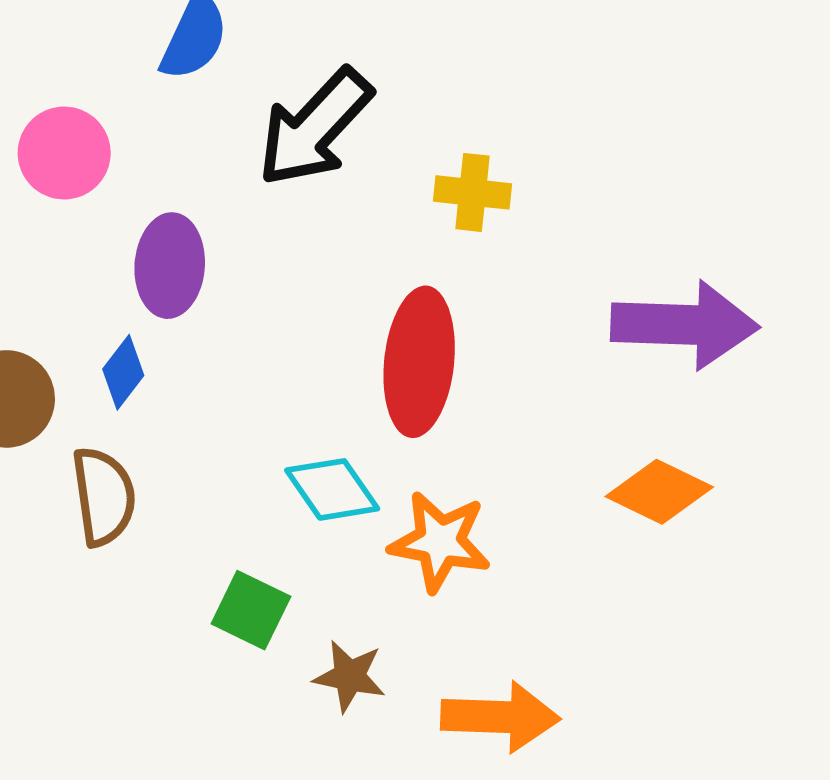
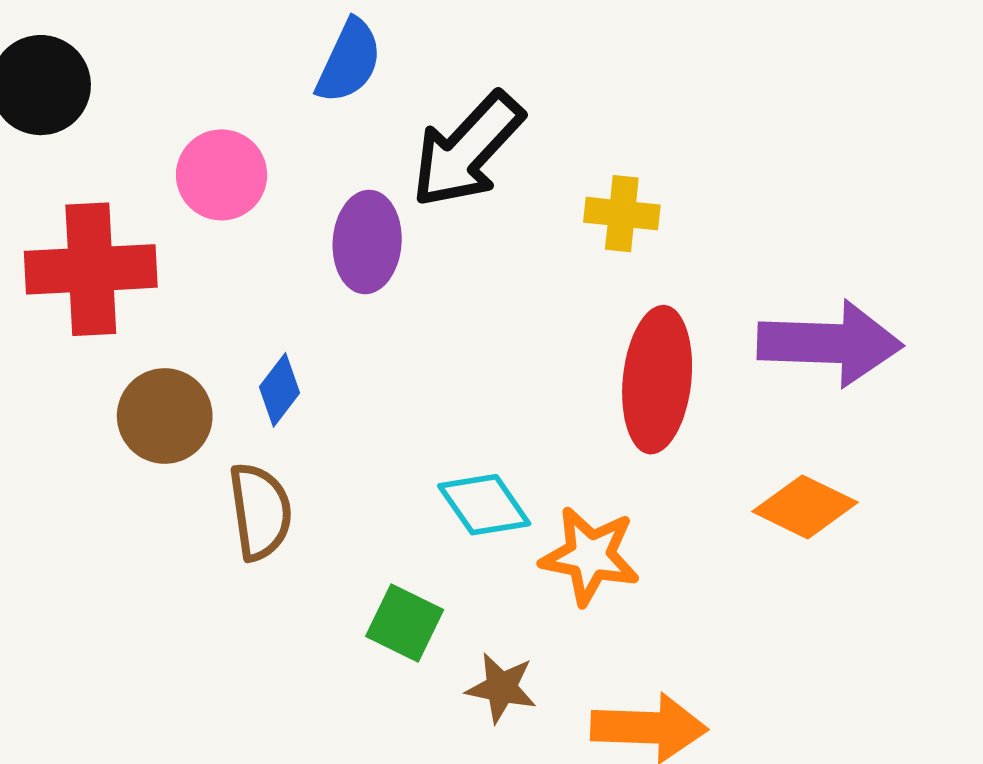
purple ellipse: (170, 266) -> (367, 242), moved
red ellipse: (419, 362) -> (657, 380), moved

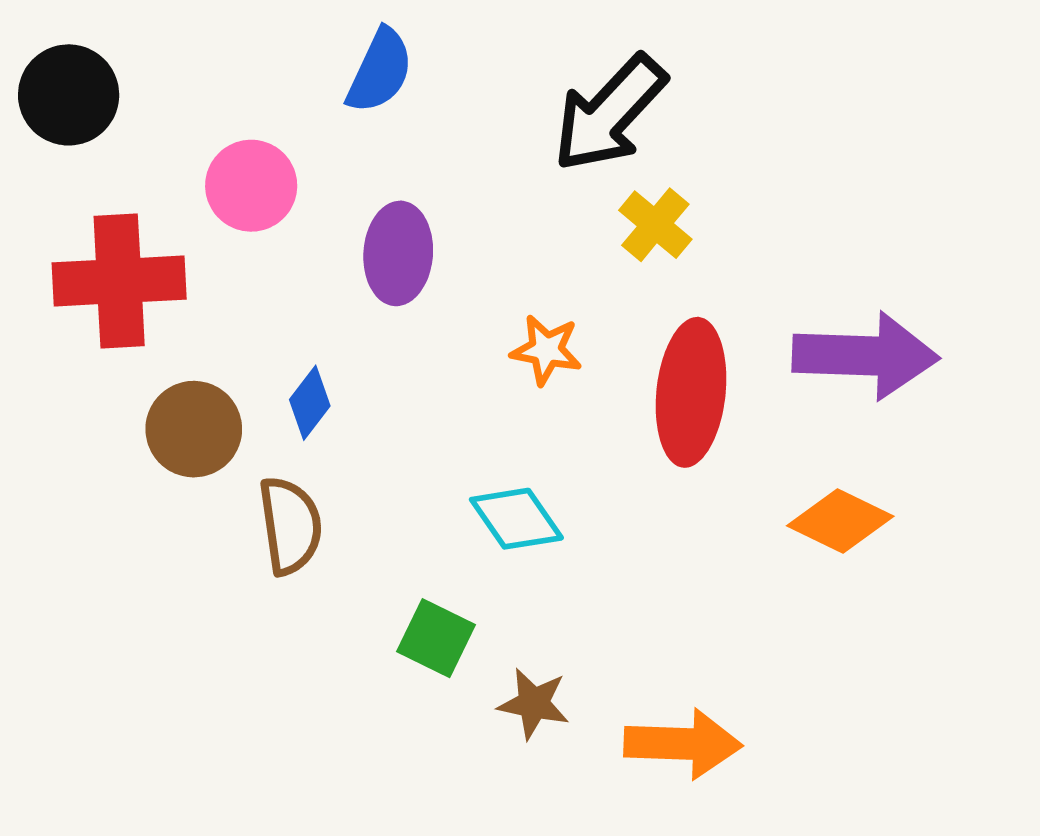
black arrow: (467, 150) -> (609, 113), moved
yellow cross: (622, 214) -> (655, 225), turned 34
orange star: (590, 556) -> (546, 350), moved, size x0.7

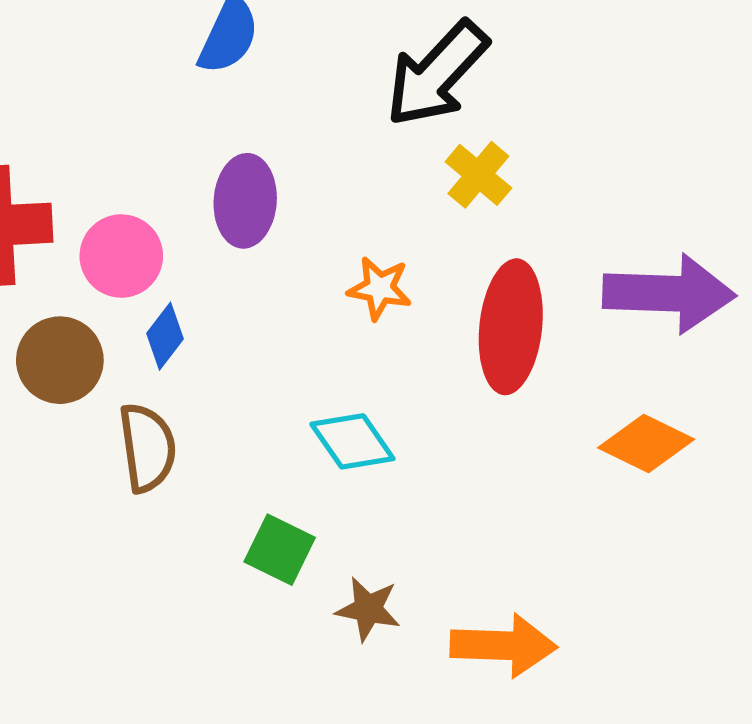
pink circle: (251, 186) -> (121, 256), moved

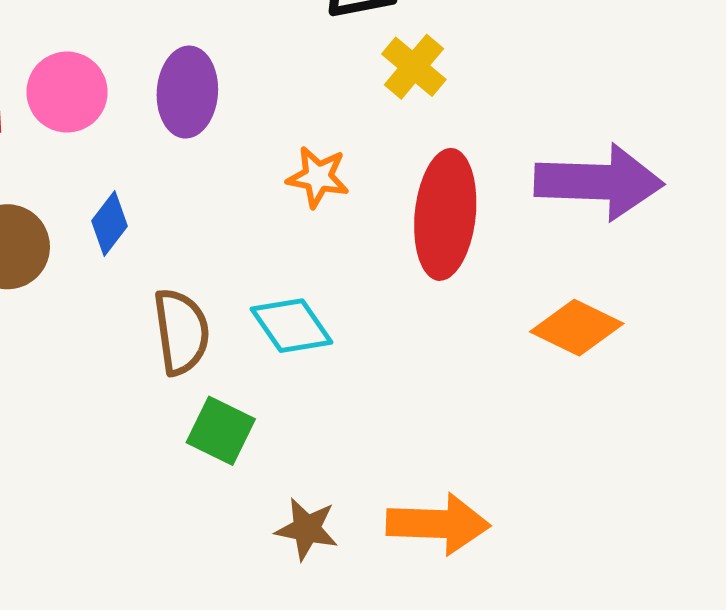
pink circle: (121, 256) -> (67, 92), moved
brown semicircle: (147, 448) -> (181, 332), moved
brown star: (368, 609) -> (307, 529), moved

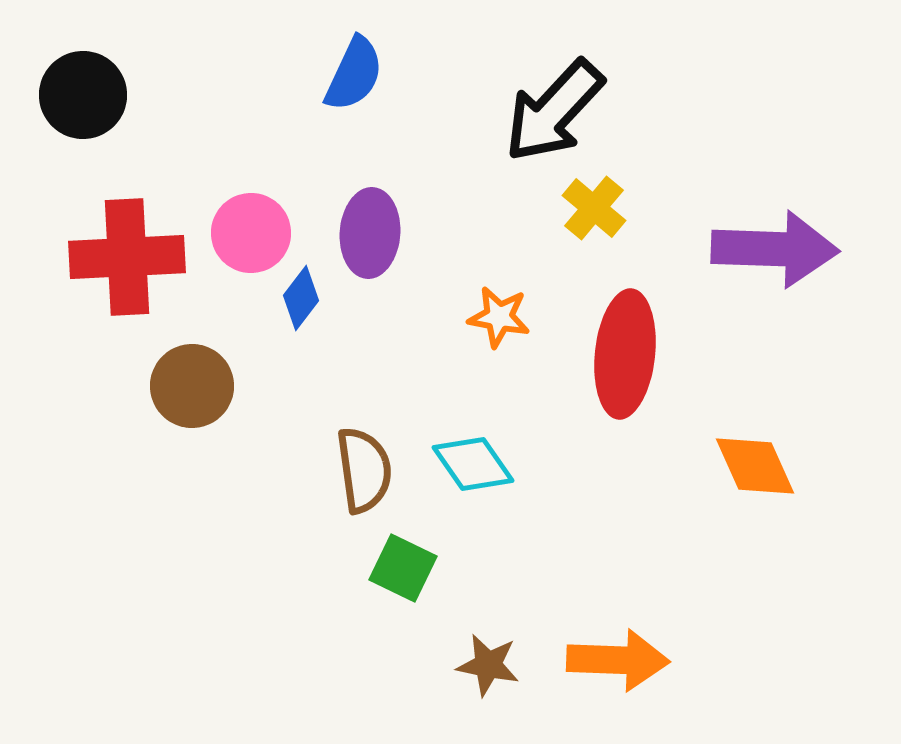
purple arrow: (599, 182) -> (775, 249), moved
blue diamond: (109, 223) -> (301, 298), moved
orange diamond: (577, 328) -> (755, 466), turned 40

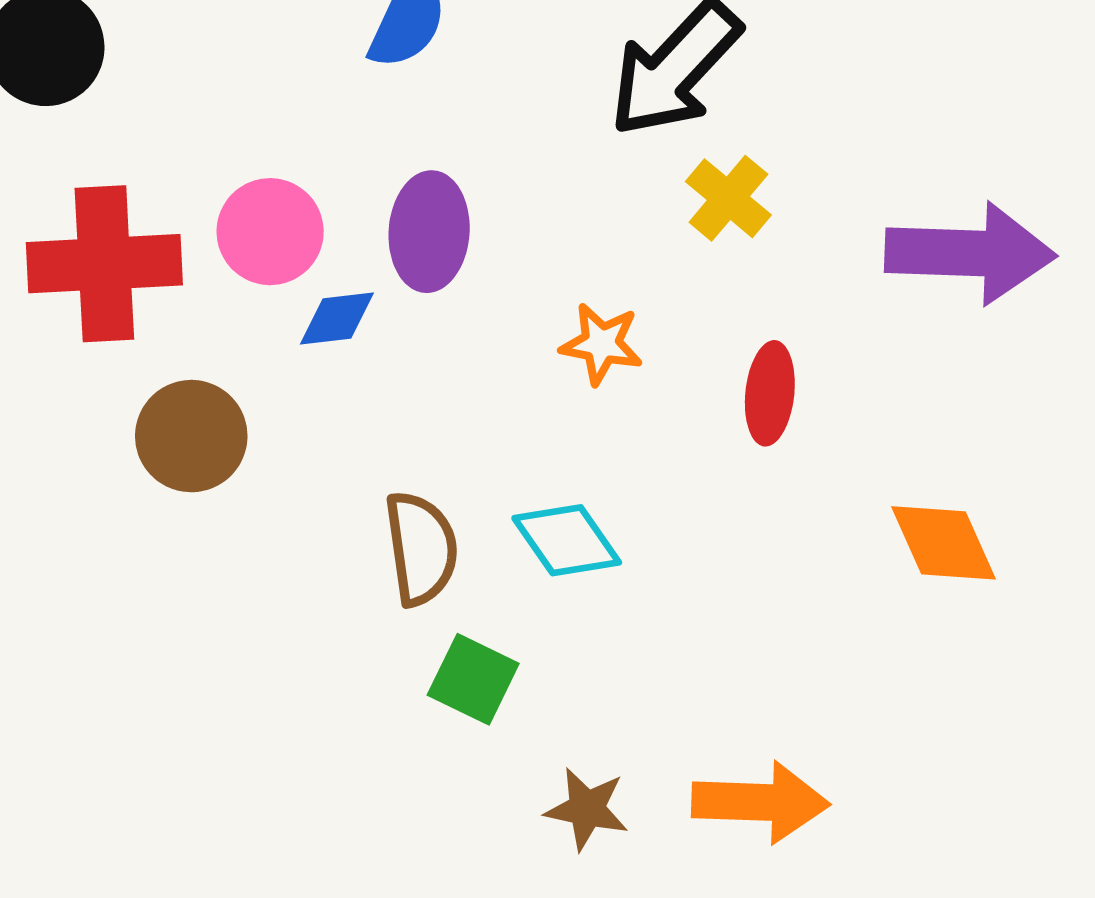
blue diamond: (301, 298) -> (337, 318), turned 46
red ellipse: (625, 354) -> (770, 393), size x0.6

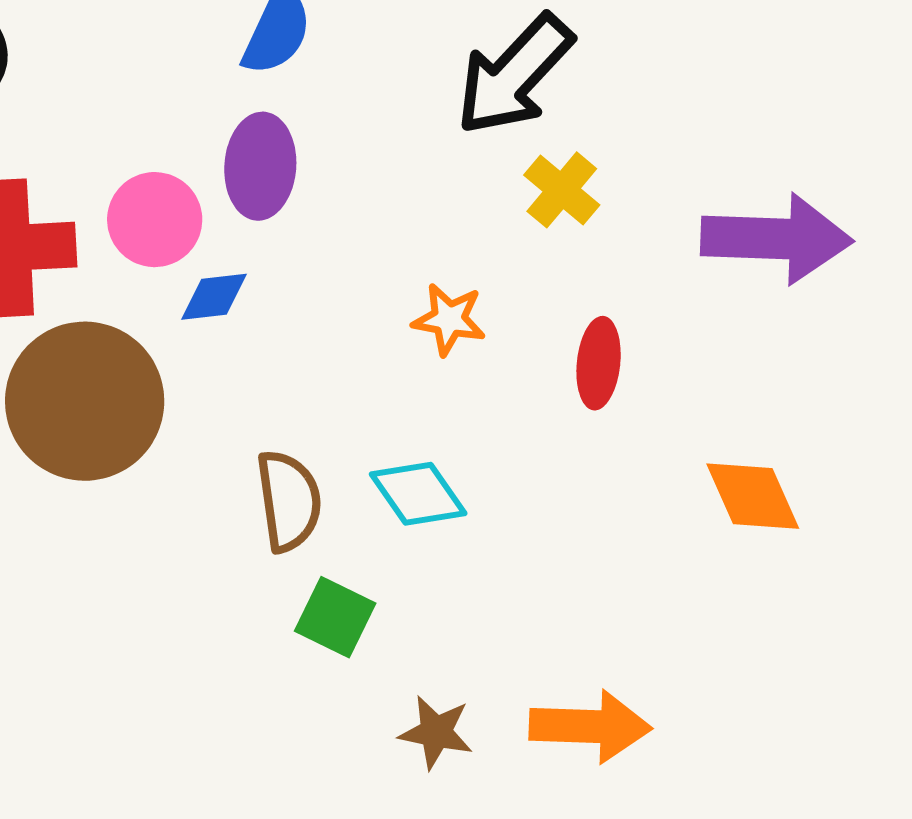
purple ellipse: (429, 232) -> (260, 166), moved
brown circle: (191, 436) -> (85, 401), size x1.6

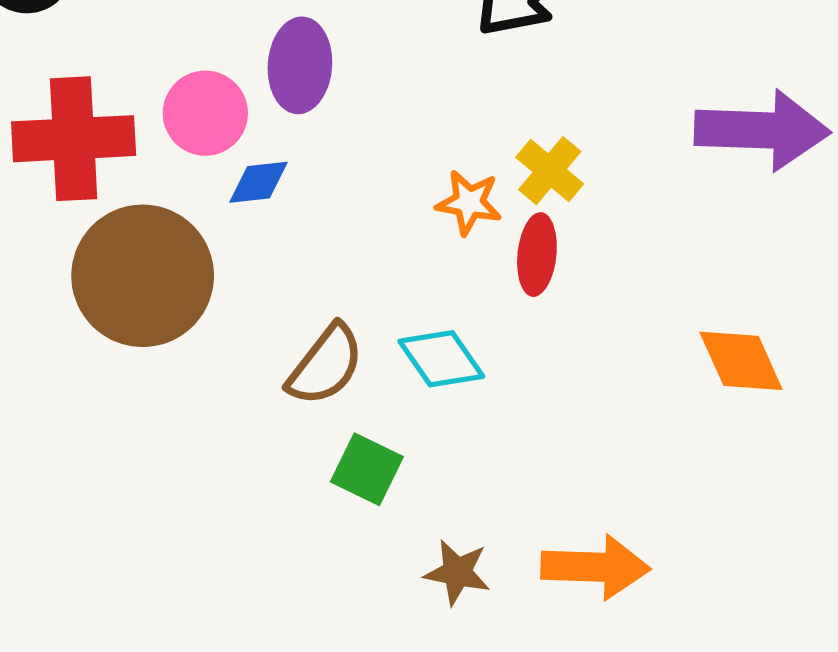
yellow cross: (562, 190) -> (550, 171), moved
red ellipse: (599, 363) -> (537, 255), moved
brown semicircle: (289, 501) -> (325, 365), turned 46

